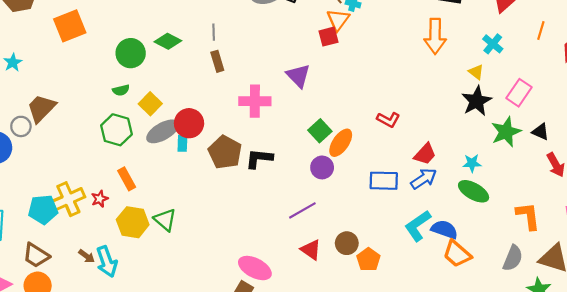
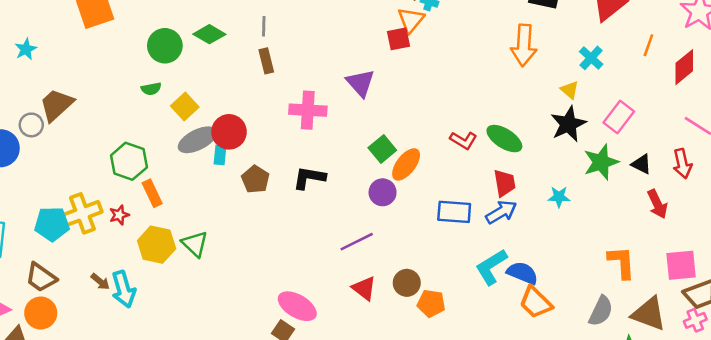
green hexagon: (117, 130) -> (129, 161), moved
brown pentagon: (225, 152) -> (255, 179), moved, size x0.7
red trapezoid: (425, 154) -> (504, 183), turned -55
green ellipse: (474, 191) -> (504, 139), moved
orange pentagon: (368, 259) -> (431, 303), turned -30

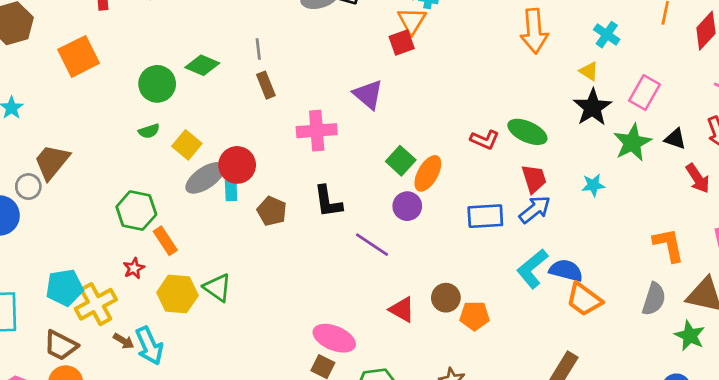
black L-shape: (309, 178) -> (328, 201), turned -100
yellow cross: (82, 213) -> (96, 304), moved
purple line: (357, 242) -> (372, 245), moved, turned 68

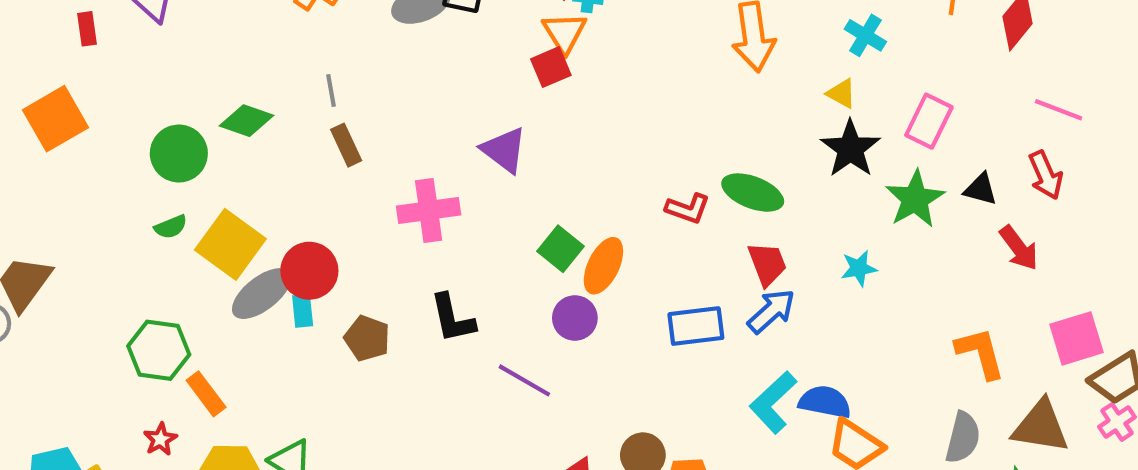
yellow square: (187, 145) -> (230, 244), size x1.5

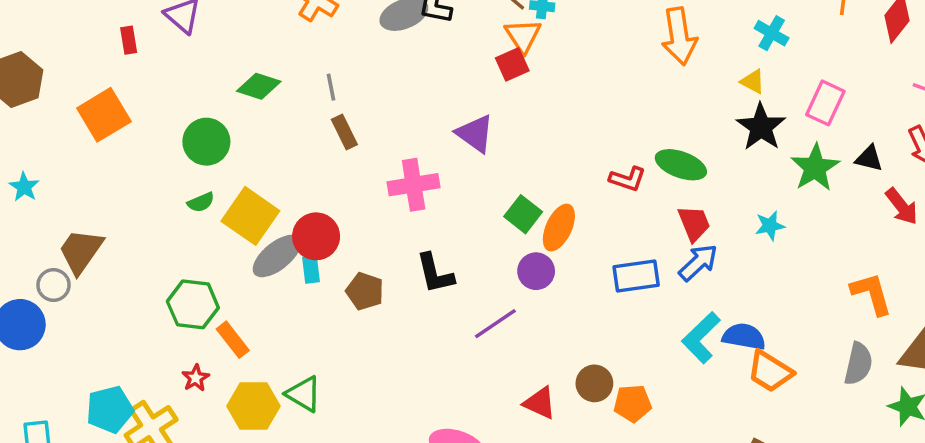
green diamond: (246, 121) -> (259, 86), moved
purple line: (524, 380) -> (495, 324), turned -63

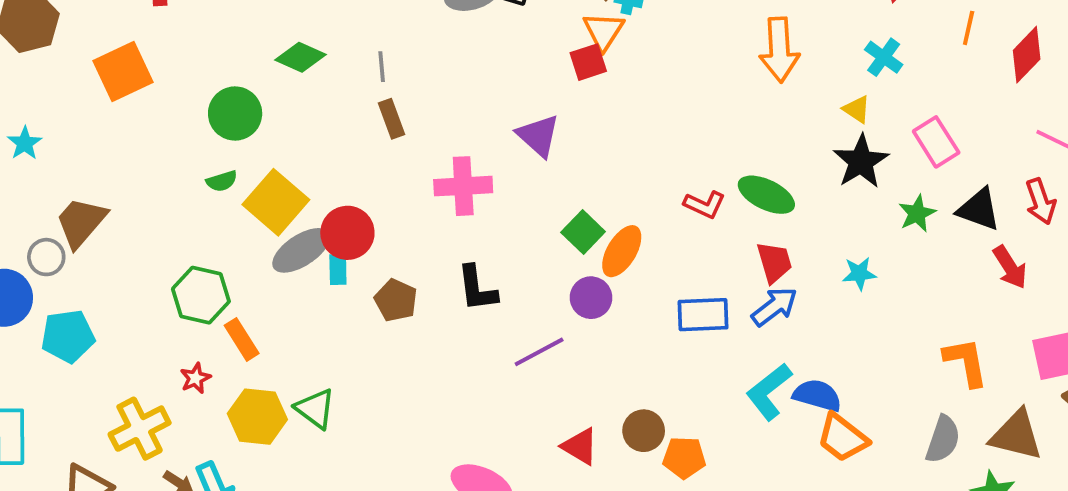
pink rectangle: (825, 103) -> (936, 142), turned -63
black triangle: (869, 158) -> (979, 209), size x1.4
green star: (815, 168) -> (917, 213), size x0.7
cyan pentagon: (110, 409) -> (68, 336), moved

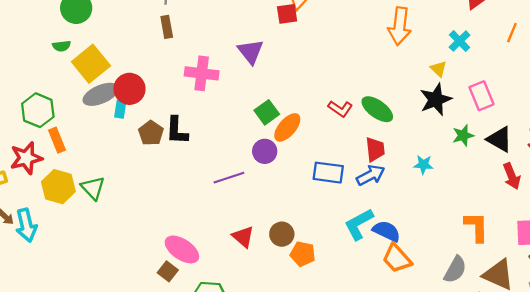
black L-shape: (477, 288) -> (177, 130), moved
red star: (195, 378) -> (26, 158), size x1.8

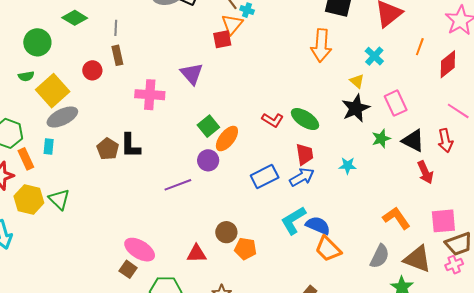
red circle: (129, 89) -> (92, 70), moved, size x0.7
cyan rectangle: (120, 109) -> (49, 147), moved
blue rectangle: (328, 173) -> (265, 176), turned -32
orange L-shape: (476, 227) -> (396, 218), turned -32
red triangle: (243, 237) -> (197, 254), moved, turned -40

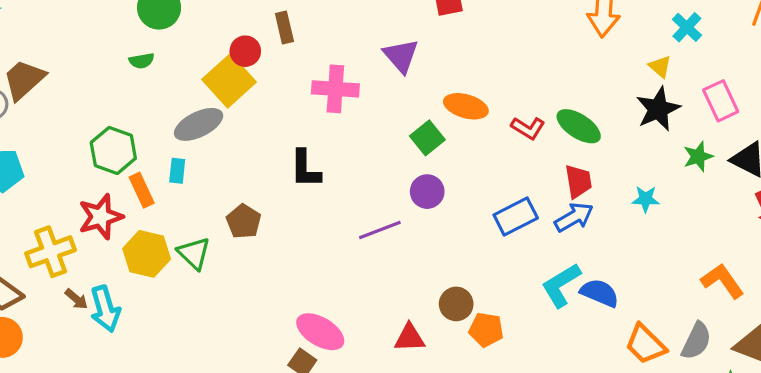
yellow square: (53, 91) -> (229, 81), moved
orange ellipse: (227, 139) -> (466, 106), moved, turned 68
brown pentagon: (108, 149) -> (244, 221), moved
orange trapezoid: (328, 249) -> (645, 344), moved

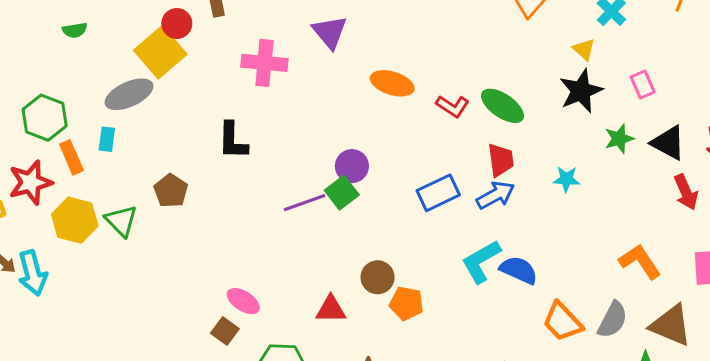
pink rectangle: (721, 101) -> (643, 84), size x0.7
green square: (427, 138) -> (342, 193), moved
pink ellipse: (320, 332) -> (243, 301), size x0.7

